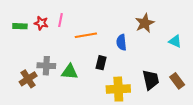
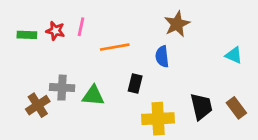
brown star: (145, 23) -> (177, 24), moved

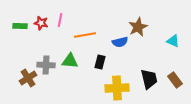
brown star: (177, 24) -> (138, 27), moved
blue semicircle: (162, 56) -> (120, 42), turned -98
green triangle: (93, 96) -> (70, 61), moved

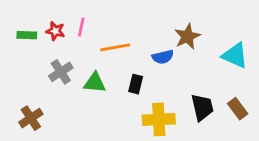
cyan triangle: (173, 41) -> (235, 56), size x1.5
gray cross: (46, 65) -> (61, 72), moved, turned -36
brown cross: (28, 78) -> (31, 118), moved

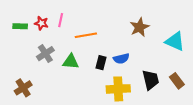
blue semicircle: (163, 57) -> (121, 59), moved

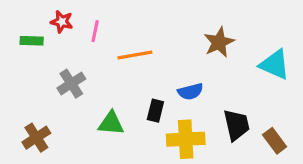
red star: (41, 23) -> (62, 22), moved
green triangle: (71, 62) -> (111, 123), moved
black rectangle: (101, 63) -> (155, 111), moved
brown rectangle: (177, 81) -> (275, 141), moved

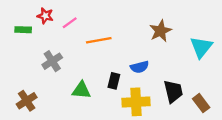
pink line: (95, 31) -> (70, 23), turned 42
cyan triangle: (275, 65) -> (201, 47), turned 45

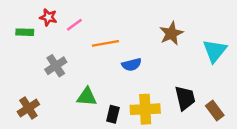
blue semicircle: (140, 67) -> (132, 64), moved
black rectangle: (114, 81) -> (113, 114), moved

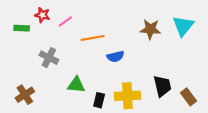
brown star: (171, 33) -> (150, 29), turned 30
cyan triangle: (215, 51) -> (183, 26), moved
gray cross: (56, 66) -> (49, 58), turned -30

